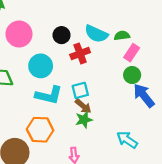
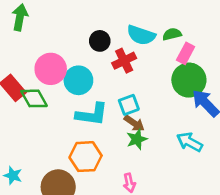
pink circle: (19, 34) -> (51, 69), moved
green circle: (132, 75) -> (189, 80), size x1.6
cyan arrow: (127, 140) -> (190, 142), moved

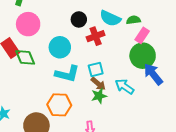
pink circle: (51, 69) -> (28, 24), moved
cyan arrow: (190, 142) -> (125, 87), moved

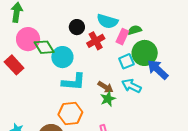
green semicircle: (133, 20) -> (135, 30), moved
pink rectangle: (142, 35) -> (122, 37), moved
green diamond: (25, 57) -> (44, 47), moved
cyan square: (96, 70) -> (126, 61), moved

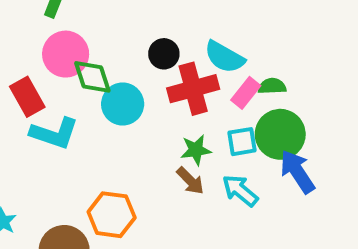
red cross: (96, 41) -> (193, 89), size x1.4
cyan L-shape: (74, 82) -> (54, 133), moved
green star: (108, 99) -> (196, 150), moved

